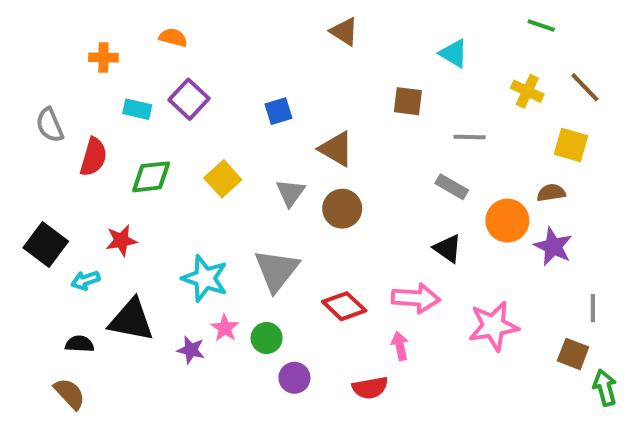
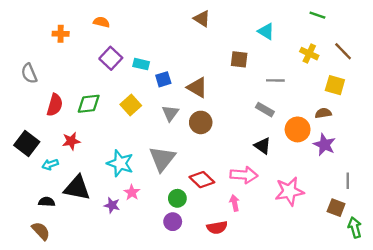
cyan rectangle: (137, 109) -> (141, 64), moved
blue square: (279, 111) -> (163, 79), moved
red semicircle: (93, 157) -> (55, 105), moved
green circle: (267, 338) -> (177, 198), moved

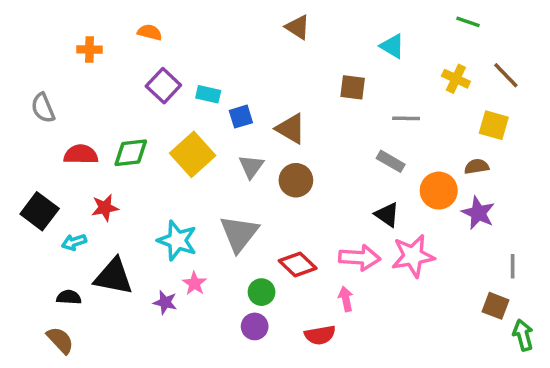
red semicircle: (55, 105) -> (81, 154), turned -105
yellow square: (131, 105) -> (193, 154), size x1.4
pink star: (289, 191) -> (413, 256), moved

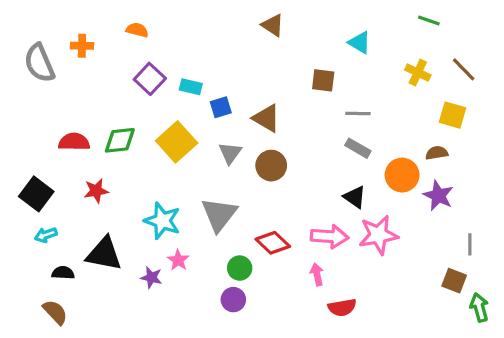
gray semicircle: (43, 108) -> (39, 63), moved, size x1.4
gray line: (406, 118) -> (358, 114), moved
cyan arrow: (74, 242) -> (46, 235), moved
red semicircle: (320, 335) -> (342, 307), moved

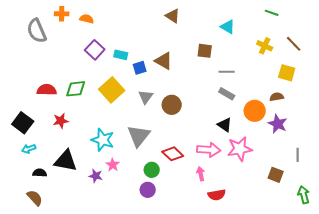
orange cross: (82, 46) -> (62, 14), moved
gray semicircle: (39, 63) -> (37, 31), moved
brown triangle: (266, 118) -> (164, 61), moved
brown square: (454, 281) -> (276, 175), moved

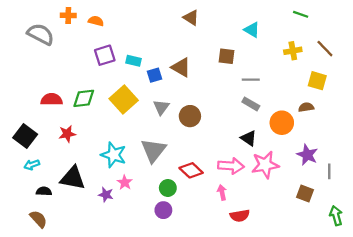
gray semicircle: (37, 31) -> (41, 34), turned 140
yellow cross: (265, 46) -> (293, 51), turned -35
purple square: (95, 50) -> (105, 55), turned 30
purple star: (278, 124) -> (307, 155), moved

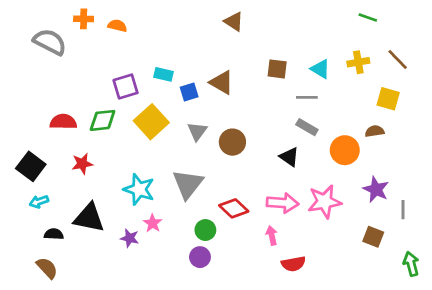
cyan triangle: (252, 30) -> (320, 69), moved
purple square: (105, 55) -> (126, 87), moved
black triangle: (249, 138) -> (289, 157), moved

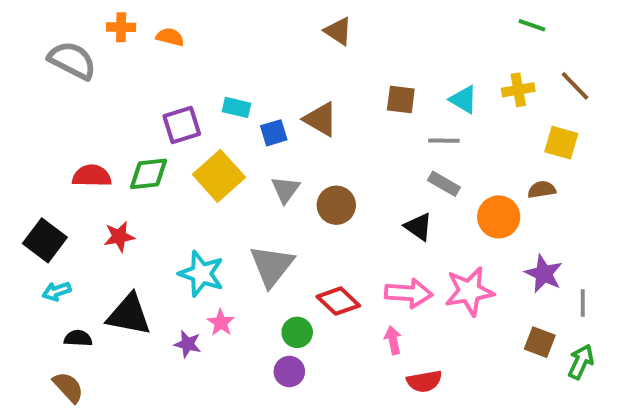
green arrow: (411, 264) -> (581, 362), moved, turned 40

